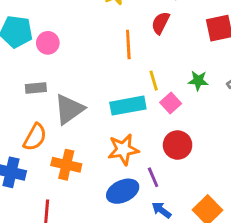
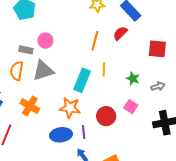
pink circle: (48, 43) -> (45, 41), moved
pink square: (171, 103) -> (131, 107), moved, turned -32
cyan rectangle: (128, 106) -> (82, 80), turned -75
orange semicircle: (35, 137) -> (17, 71), moved, turned 144

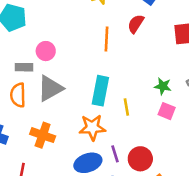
yellow line: (104, 69) -> (126, 107), moved
green star: (133, 79) -> (163, 86), moved
red circle: (106, 116) -> (140, 159), moved

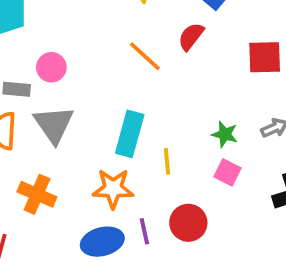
orange line: (106, 39) -> (145, 56), turned -55
gray triangle: (50, 88) -> (54, 124), turned -40
red circle: (140, 159) -> (188, 223), moved

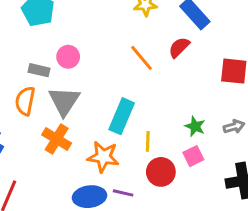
pink square: (228, 172) -> (193, 156), turned 30
orange cross: (37, 194) -> (57, 139), moved
red circle: (188, 223) -> (161, 172), moved
purple line: (144, 231) -> (123, 193), turned -72

